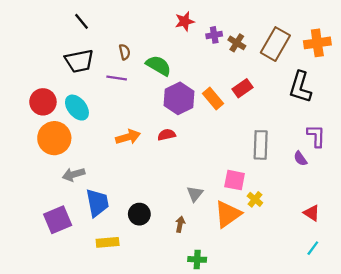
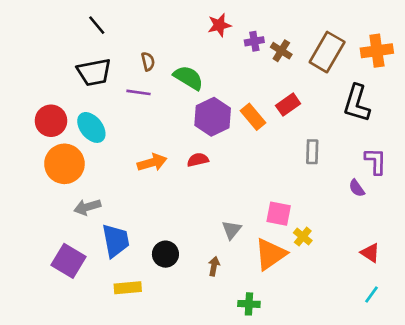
gray rectangle: (261, 145) -> (312, 152), moved, size x0.7
purple square: (58, 220) -> (68, 261), turned -36
green cross: (197, 259) -> (249, 304), moved

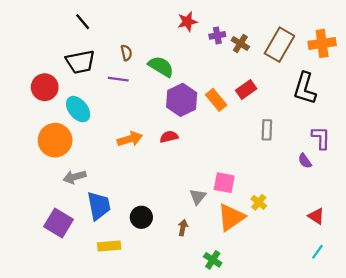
red circle: (51, 121) -> (45, 87), moved
pink square: (279, 214) -> (224, 183), moved
green cross: (249, 304) -> (213, 260), turned 30

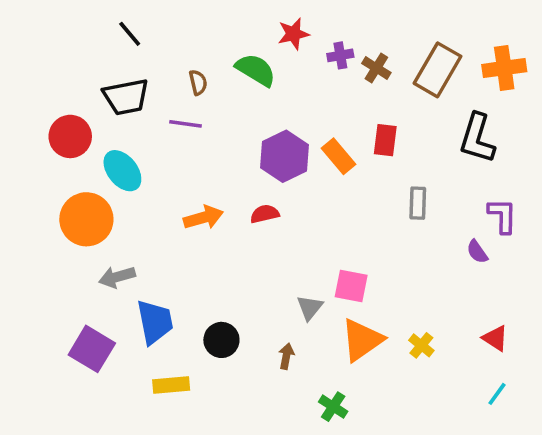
green semicircle: (161, 66) -> (256, 70), moved
red rectangle: (246, 90) -> (385, 140), turned -48
yellow cross: (259, 202) -> (421, 345), moved

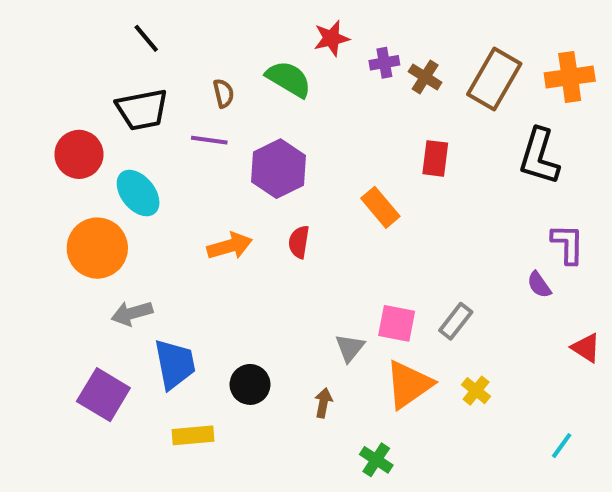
purple hexagon: (285, 156) -> (279, 169), moved
orange rectangle: (339, 156) -> (380, 207), moved
gray rectangle: (418, 203) -> (456, 321), moved, turned 36
red semicircle: (265, 214) -> (299, 242), turned -68
red triangle: (495, 338) -> (586, 348), moved

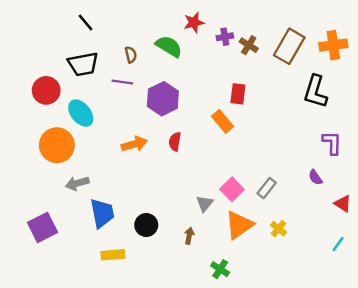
red rectangle: (435, 158) -> (238, 94), moved
purple semicircle: (539, 285) -> (315, 177), moved
pink square: (397, 323) -> (232, 189), turned 35
purple square: (103, 395) -> (43, 227), moved, turned 32
cyan line: (562, 446) -> (338, 244), moved

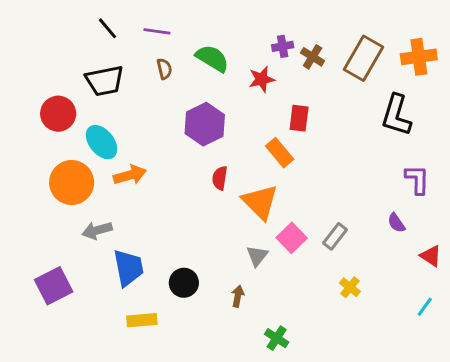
red star: (194, 22) -> (262, 79), moved
purple line: (122, 82) -> (157, 31), moved
orange arrow: (134, 144) -> (130, 175), moved
orange triangle: (239, 225) -> (260, 202), moved, turned -40

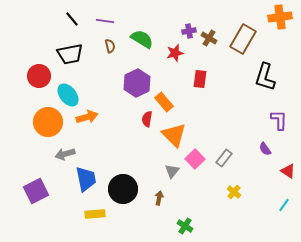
orange cross: (419, 57) -> (280, 17), moved
orange rectangle: (280, 153) -> (164, 102), moved
black circle: (184, 283) -> (123, 189), size x1.5

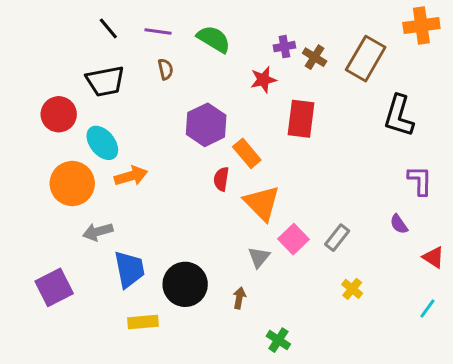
green semicircle: (142, 39) -> (214, 39), moved
red rectangle: (200, 79) -> (301, 119), size x1.4

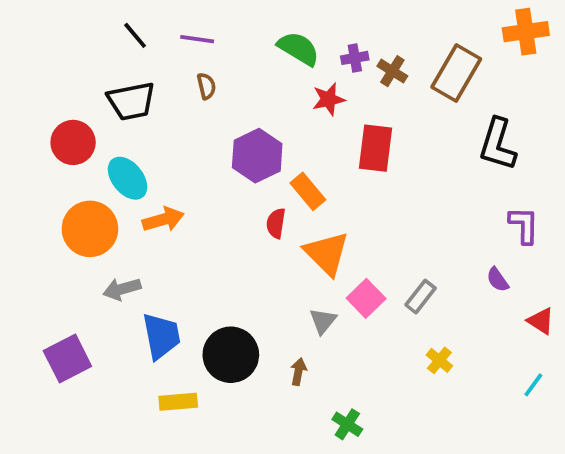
green semicircle: (214, 39) -> (298, 49), moved

